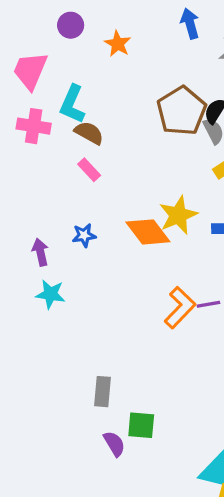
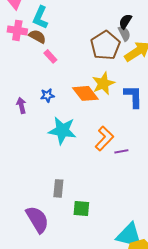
brown pentagon: (182, 111) -> (105, 45), moved
brown semicircle: (89, 133) -> (37, 36), moved
cyan star: (50, 294) -> (62, 130), moved, size x1.6
purple line: (208, 304) -> (121, 151), moved
purple semicircle: (114, 444) -> (37, 219), moved, size x1.8

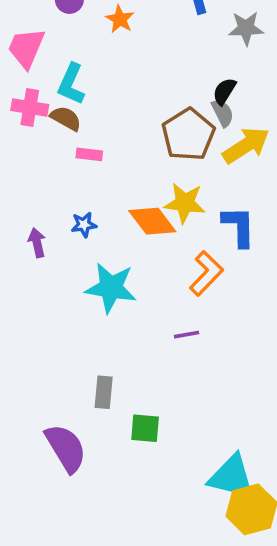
pink rectangle: (50, 56) -> (89, 154), turned -40
yellow star: (103, 83) -> (185, 203), turned 30
orange L-shape: (104, 138) -> (206, 273), moved
purple line: (121, 151) -> (187, 335), moved

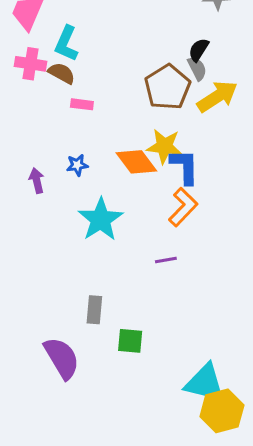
blue L-shape: (239, 226) -> (185, 167), moved
cyan star: (111, 288) -> (101, 219), turned 30

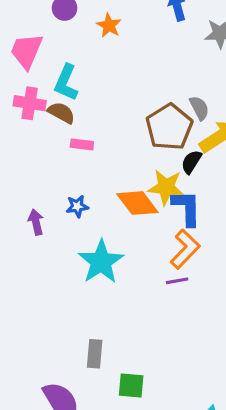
black semicircle: (199, 50) -> (191, 162), moved
purple line: (166, 260) -> (177, 281), moved

